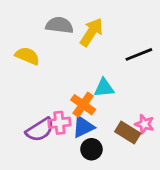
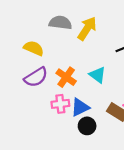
cyan triangle: (104, 88) -> (97, 75), turned 42
orange cross: (83, 105) -> (66, 77), moved
purple semicircle: (40, 130) -> (36, 77), moved

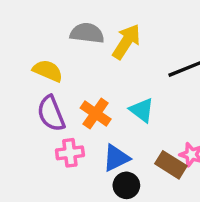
purple semicircle: (36, 77) -> (51, 114), turned 100
pink cross: (60, 104) -> (70, 153), moved

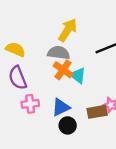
gray semicircle: (87, 33) -> (59, 53), moved
orange cross: (96, 114) -> (63, 70), moved
brown rectangle: (171, 165) -> (97, 112), turned -42

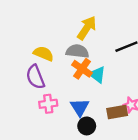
yellow semicircle: (15, 49) -> (44, 54), moved
blue triangle: (61, 107) -> (80, 107), turned -36

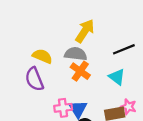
cyan triangle: (97, 75) -> (117, 77), moved
pink cross: (48, 104) -> (63, 108), moved

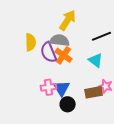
yellow semicircle: (42, 56) -> (31, 42), turned 66
purple semicircle: (34, 79) -> (49, 52), moved

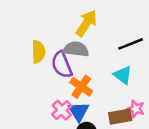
orange cross: (64, 55) -> (81, 87), moved
pink cross: (49, 87) -> (62, 110), turned -35

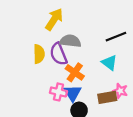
yellow arrow: (86, 23) -> (54, 19), moved
yellow semicircle: (38, 52) -> (39, 54), moved
pink cross: (62, 110) -> (58, 92), turned -35

